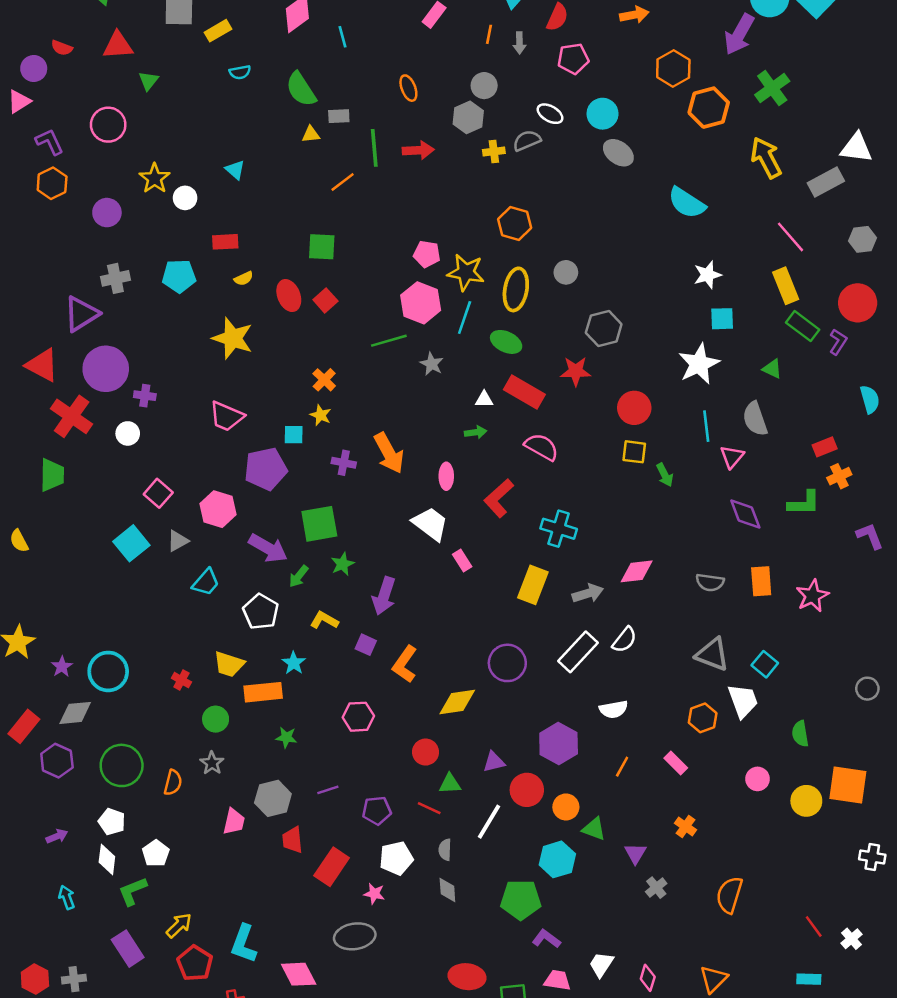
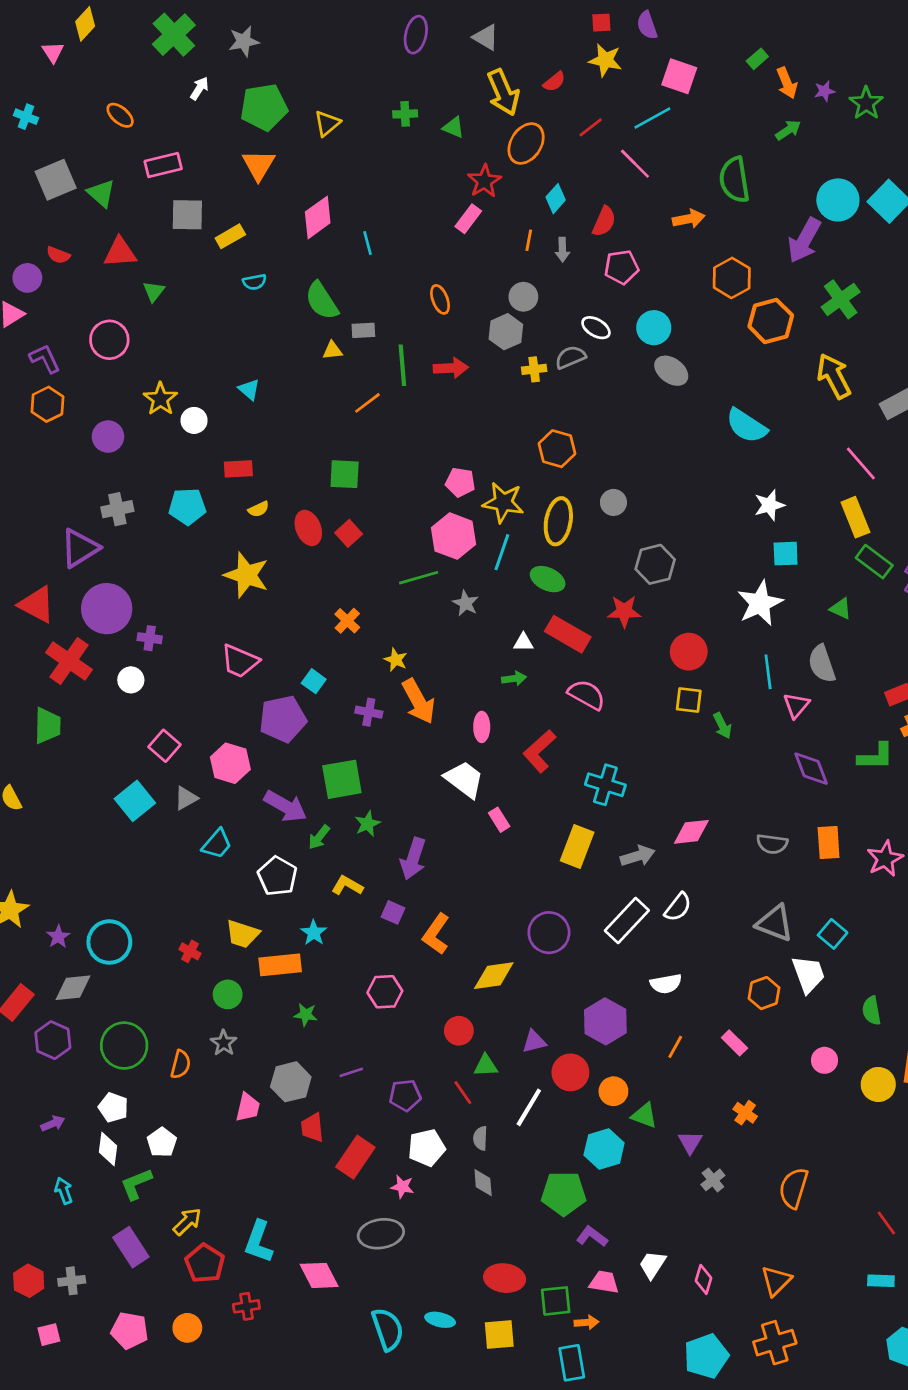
yellow star: (321, 415) -> (396, 660), moved
cyan square: (294, 435) -> (314, 681), turned 35
red line: (429, 808) -> (463, 1093), turned 30

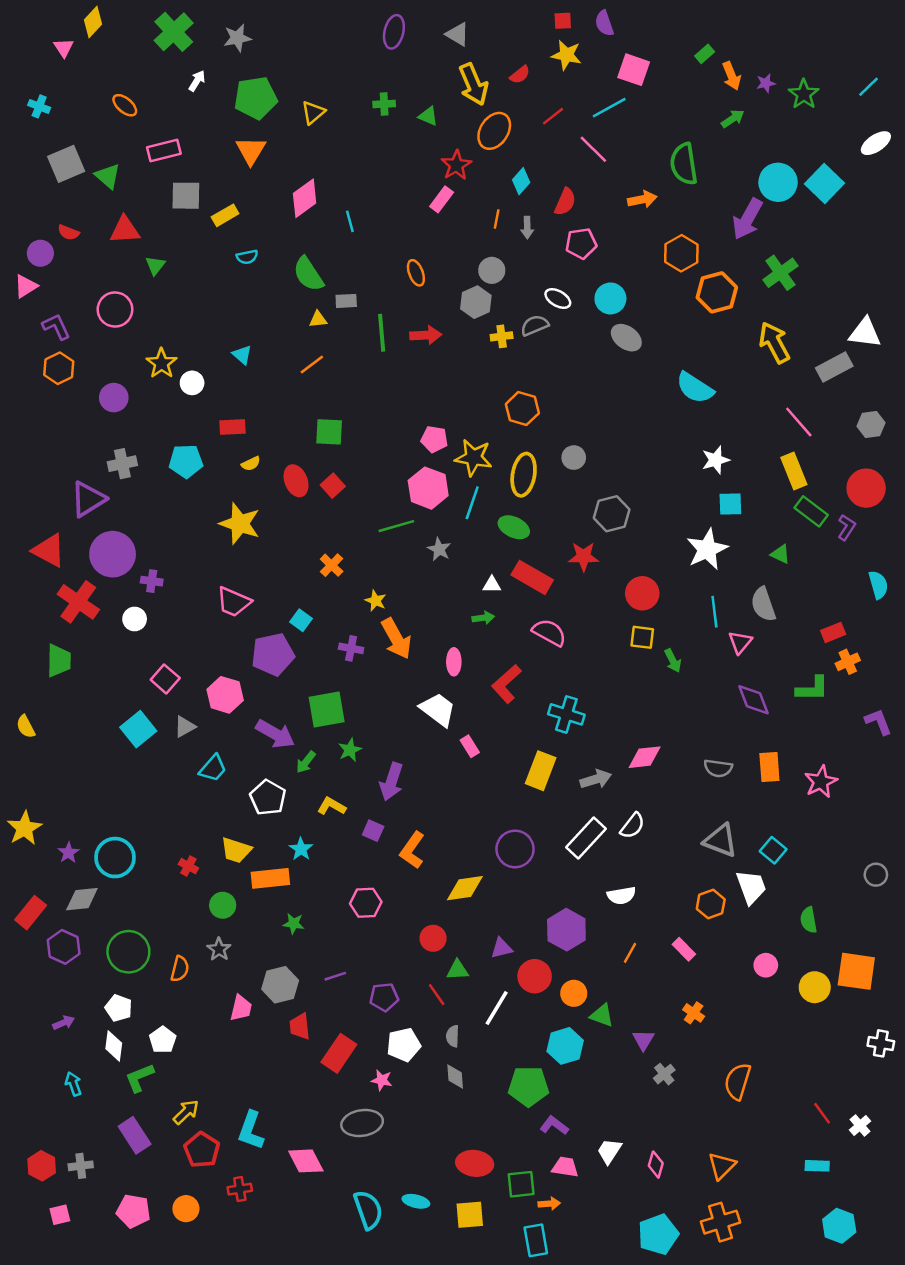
orange line: (367, 403) -> (312, 365), moved

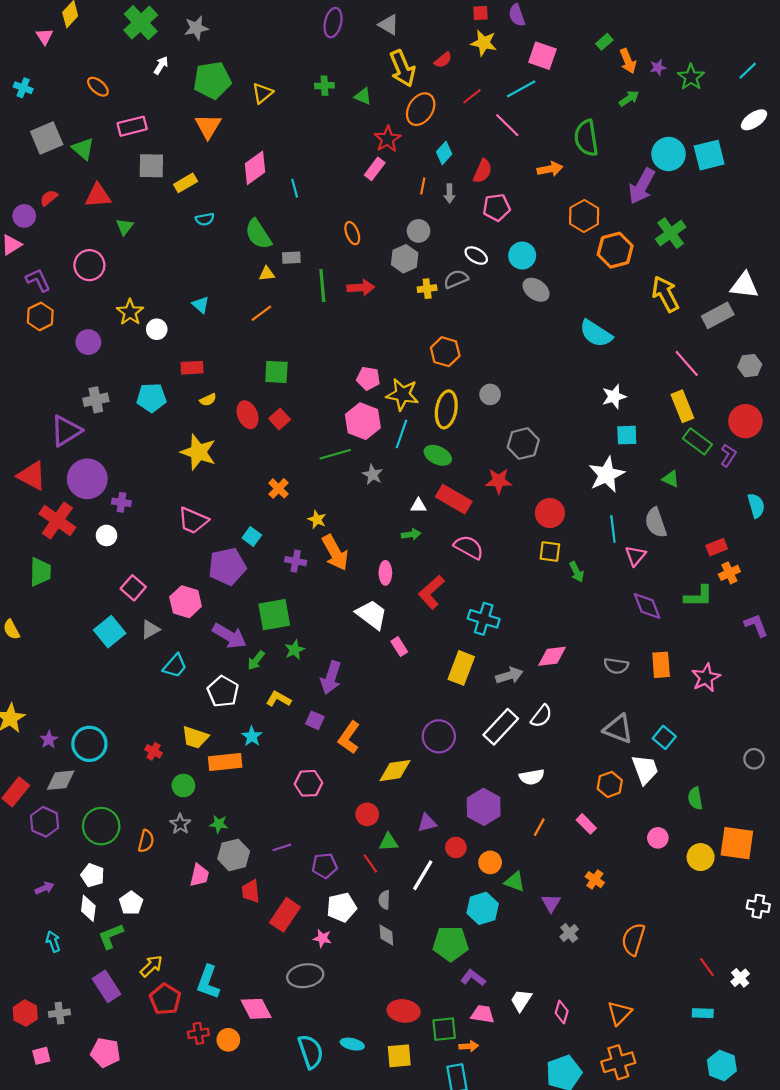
cyan square: (825, 183) -> (709, 155), turned 32
red semicircle: (69, 232) -> (49, 198), turned 120
green star: (294, 924) -> (219, 824), moved
red circle: (535, 976) -> (456, 847), size x0.7
orange circle: (186, 1209) -> (228, 1040), moved

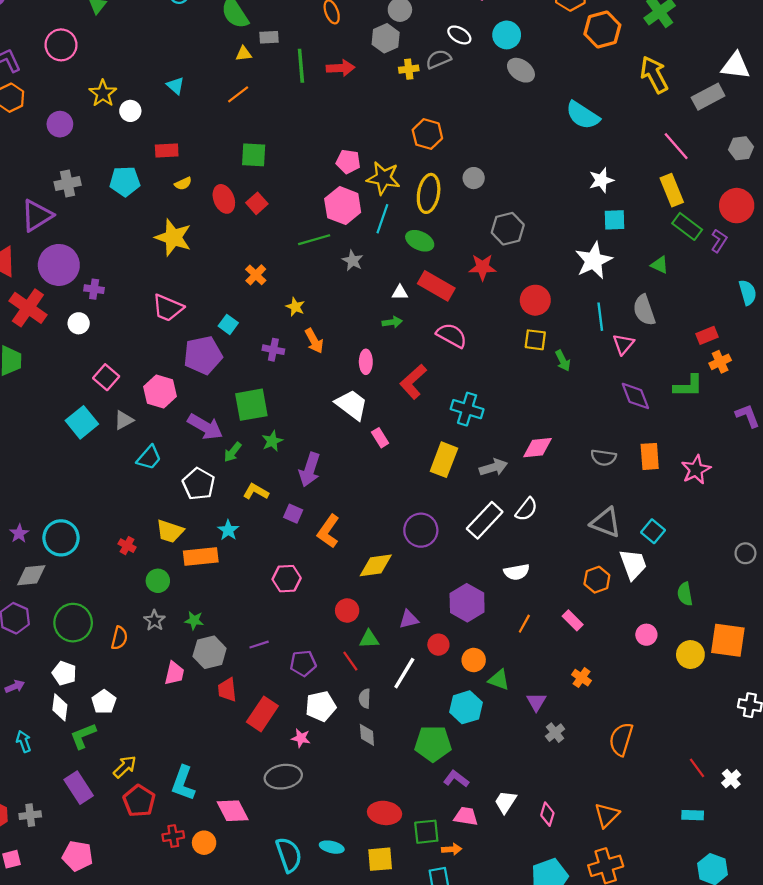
orange arrow: (335, 553) -> (314, 341), size x0.7

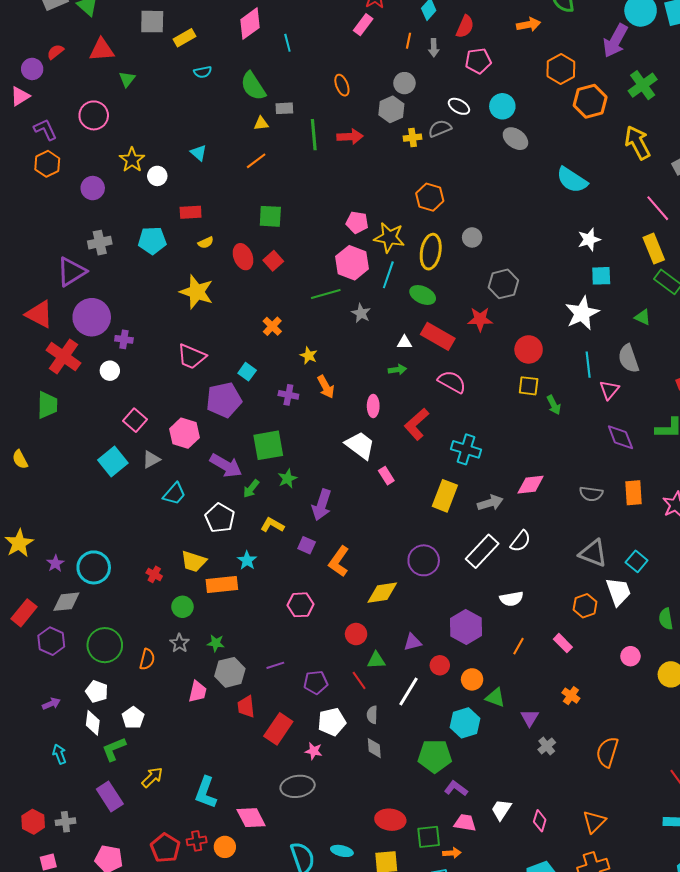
red pentagon: (139, 801) -> (165, 848), moved

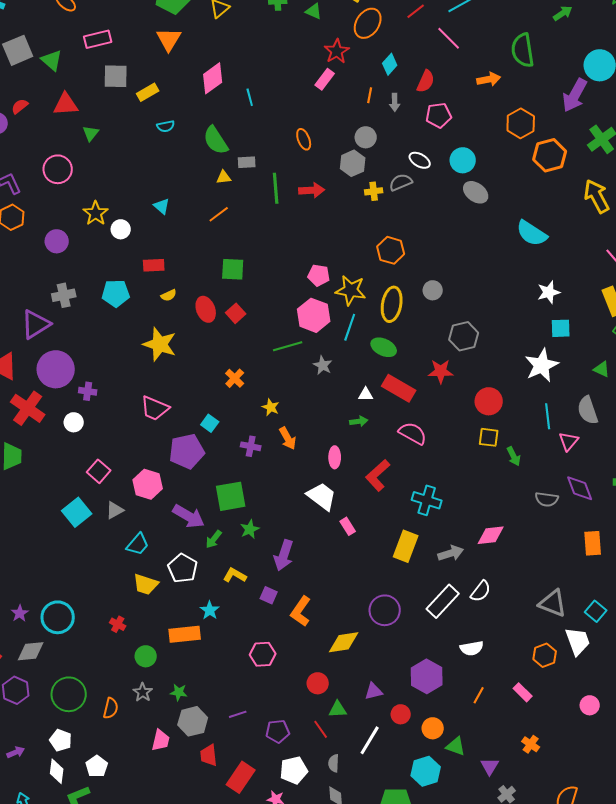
gray semicircle: (591, 494) -> (547, 499), moved
yellow trapezoid: (194, 561) -> (146, 584), moved

